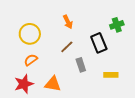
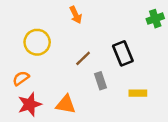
orange arrow: (68, 22) -> (76, 15), moved
green cross: (117, 25) -> (155, 19), moved
orange semicircle: (31, 60) -> (21, 78), moved

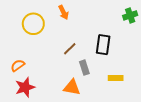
yellow circle: (37, 42) -> (33, 24), moved
black rectangle: (123, 53) -> (103, 45), turned 30
orange triangle: (66, 104) -> (72, 87), moved

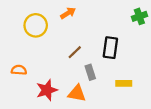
orange arrow: (64, 12) -> (68, 13), turned -96
orange semicircle: (18, 65) -> (19, 70), turned 40
red star: (25, 87) -> (47, 90), moved

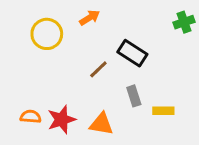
black rectangle: (110, 48) -> (132, 53), moved, turned -65
orange semicircle: (19, 70) -> (31, 117), moved
gray rectangle: (90, 72) -> (134, 96), moved

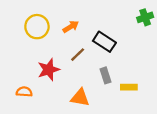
orange arrow: (90, 18) -> (71, 27), moved
red star: (62, 120) -> (49, 70), moved

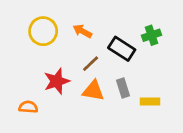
green cross: (145, 17) -> (151, 35), moved
orange arrow: (71, 27) -> (82, 31), turned -119
orange triangle: (80, 98) -> (93, 91), moved

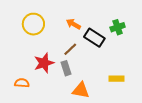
orange arrow: (82, 31) -> (73, 24), moved
gray rectangle: (123, 88) -> (66, 68), moved
orange triangle: (93, 91) -> (81, 90), moved

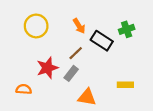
orange arrow: (73, 24) -> (79, 26), turned -152
gray rectangle: (66, 68) -> (71, 73), turned 56

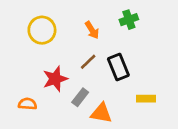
green cross: (127, 29) -> (129, 20), moved
black rectangle: (102, 41) -> (118, 67), moved, turned 35
gray rectangle: (71, 73) -> (80, 97), moved

